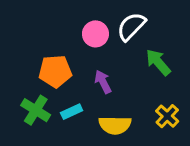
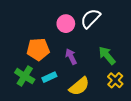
green arrow: (158, 62) -> (107, 55), moved
yellow semicircle: (115, 125) -> (79, 86), turned -40

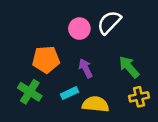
cyan rectangle: (49, 77) -> (69, 93), moved
yellow cross: (115, 80) -> (139, 97), turned 35
yellow semicircle: (79, 86) -> (96, 104), turned -135

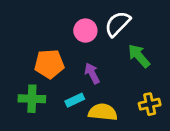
green arrow: (129, 67) -> (139, 56), moved
green cross: (30, 92) -> (32, 99), turned -30

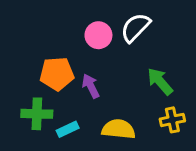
green arrow: (139, 56) -> (160, 81), moved
purple arrow: (92, 73) -> (91, 86), moved
cyan rectangle: (75, 100) -> (68, 129), moved

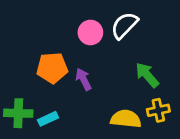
green cross: (37, 114) -> (18, 113), moved
cyan rectangle: (68, 129) -> (48, 119), moved
yellow semicircle: (119, 129) -> (126, 119), moved

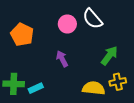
white semicircle: (124, 25) -> (93, 19), turned -85
orange pentagon: (52, 68) -> (22, 35), moved, turned 30
green arrow: (147, 75) -> (109, 56), turned 78

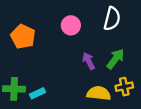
white semicircle: (93, 19) -> (112, 19), moved, turned -125
purple arrow: (62, 59) -> (89, 61), moved

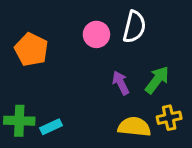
white semicircle: (112, 19) -> (134, 27), moved

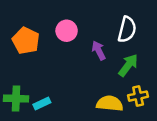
white semicircle: (134, 27) -> (127, 29), moved
pink circle: (96, 34) -> (67, 31), moved
purple arrow: (121, 83) -> (99, 50), moved

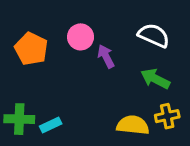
white semicircle: (127, 29) -> (154, 35), turned -80
purple arrow: (99, 50) -> (106, 56), moved
green arrow: (128, 65) -> (155, 79), turned -100

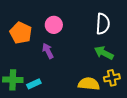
white semicircle: (154, 35) -> (103, 24), turned 70
purple arrow: (106, 56) -> (48, 51), moved

